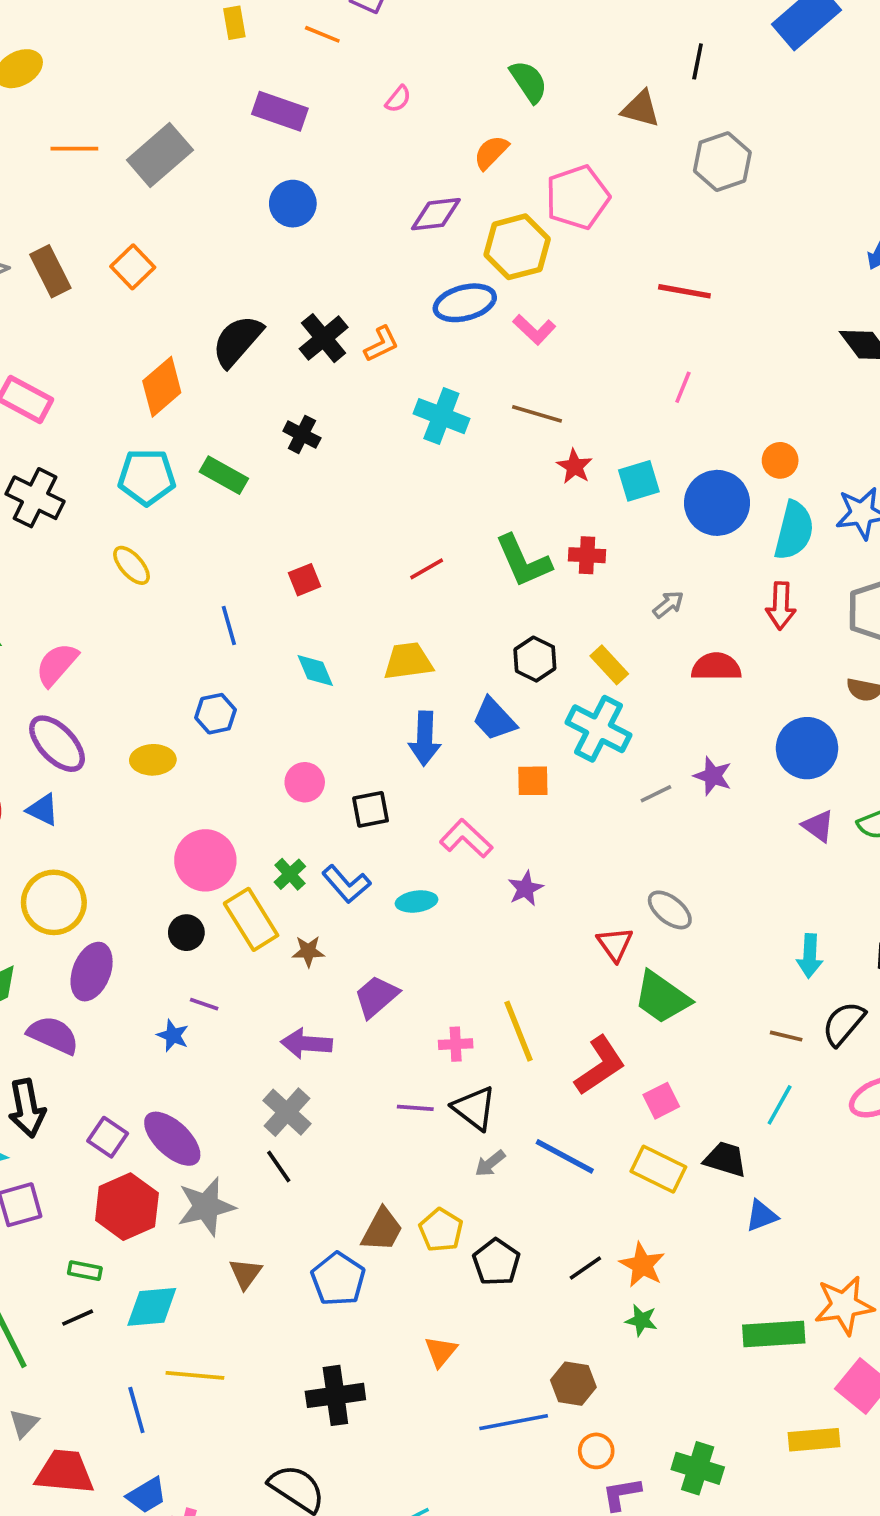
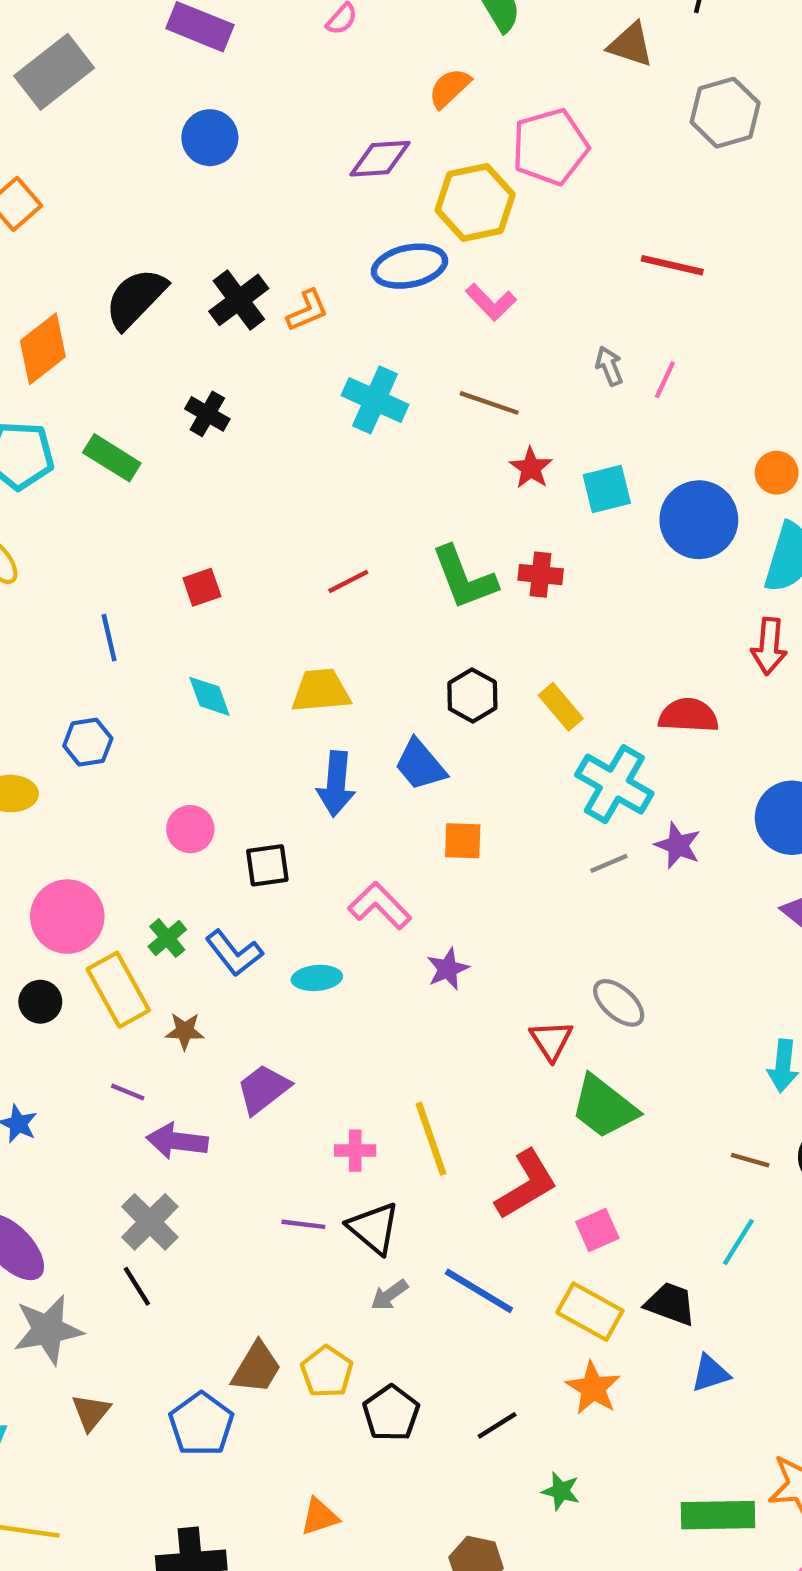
gray arrow: (668, 604) -> (609, 366), moved, turned -76
cyan cross: (598, 729) -> (614, 784), moved
purple line: (204, 1004) -> (128, 1092), moved
orange star: (642, 1265) -> (593, 1388), moved
orange triangle: (441, 1352) -> (319, 1517), turned 30

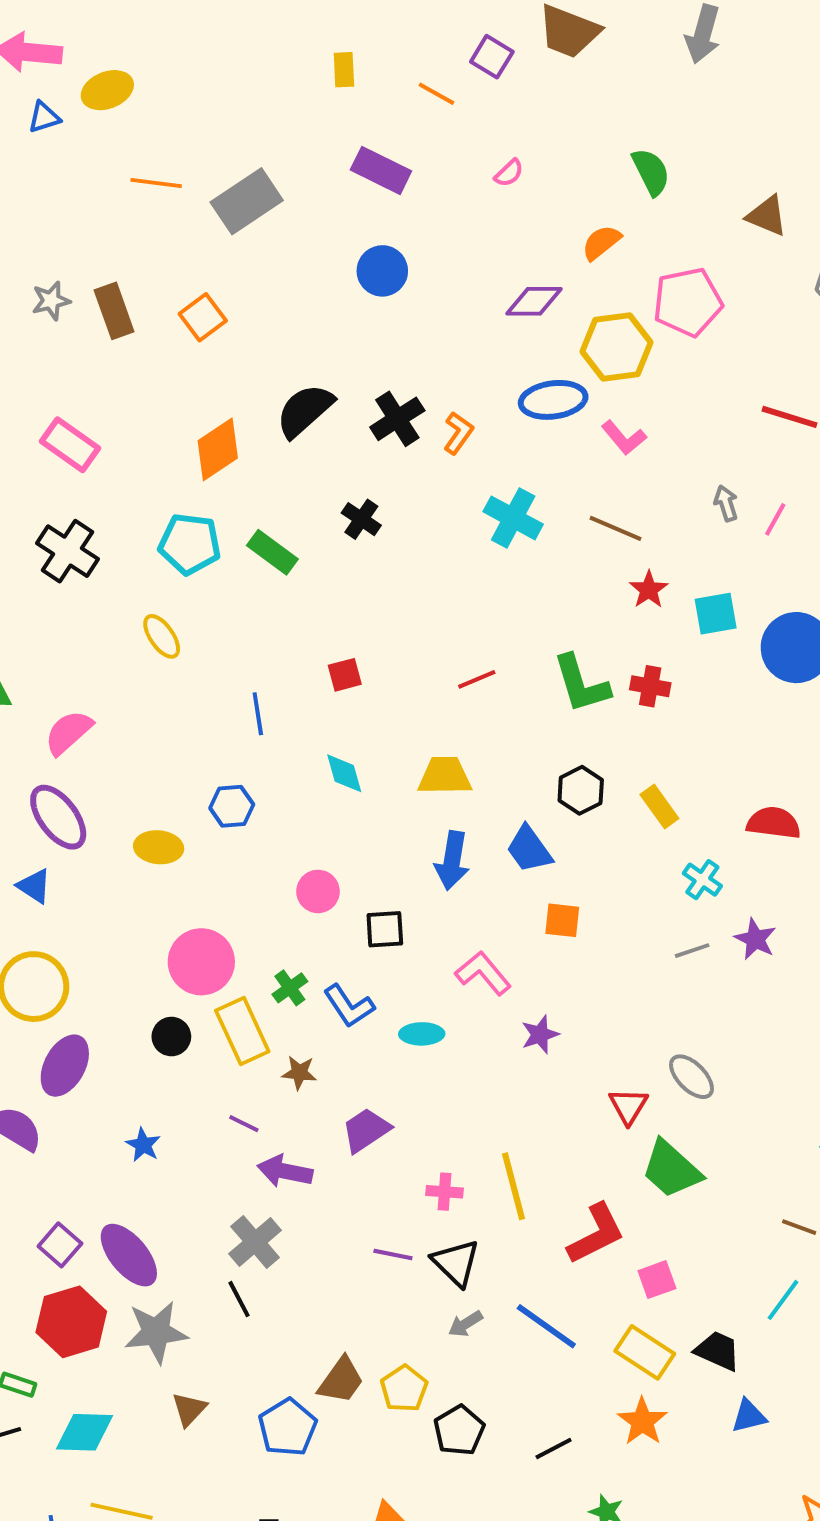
orange L-shape: (307, 310) -> (458, 433), turned -36
cyan cross: (614, 784) -> (702, 880), size x0.6

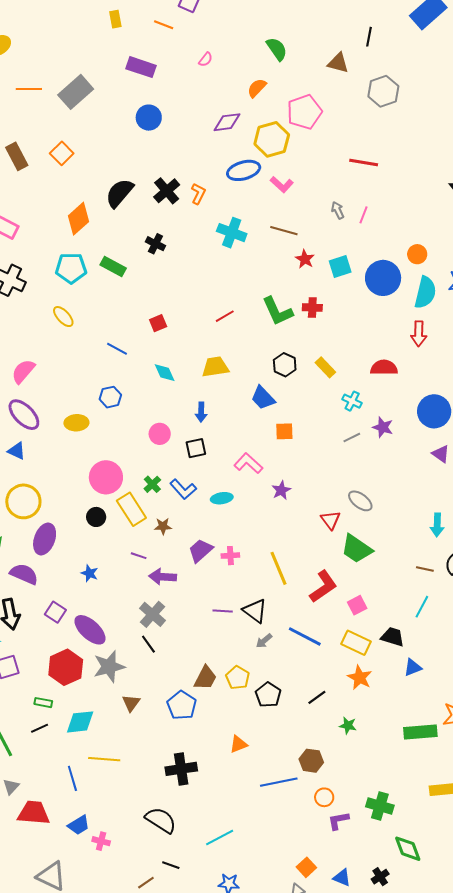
blue line: (258, 714) -> (117, 349), turned -45
blue arrow: (452, 861) -> (201, 412), moved, size x0.7
pink cross: (445, 1192) -> (230, 556), moved
purple square: (60, 1245) -> (55, 612), moved

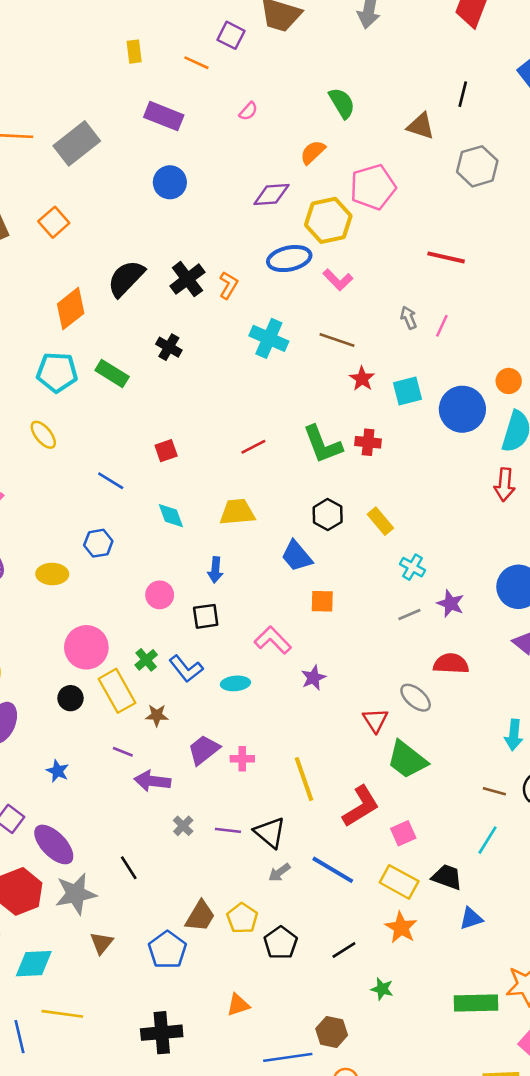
red semicircle: (384, 368) -> (451, 664), moved
gray cross: (152, 614) -> (183, 826), moved, size x0.6

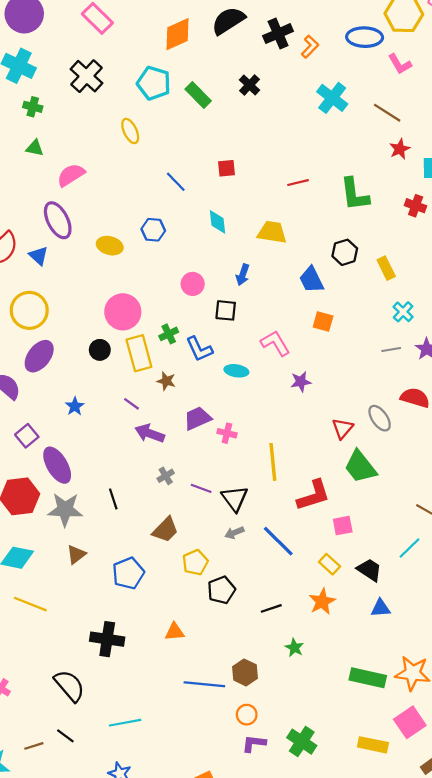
red cross: (368, 442) -> (416, 206), moved
yellow rectangle: (399, 882) -> (330, 564), size x0.7
brown trapezoid: (200, 916) -> (165, 530), moved

